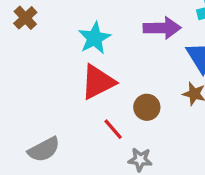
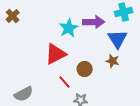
cyan star: (95, 38) -> (69, 28), moved

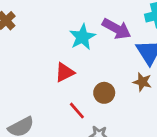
purple arrow: (94, 22) -> (116, 29), turned 30
red triangle: (56, 54) -> (65, 72), size x0.7

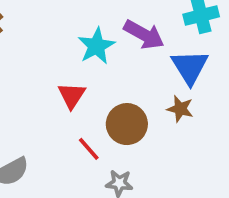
red triangle: (65, 72) -> (72, 95), turned -30
brown circle: (104, 93) -> (127, 124), size x1.4

